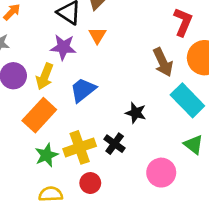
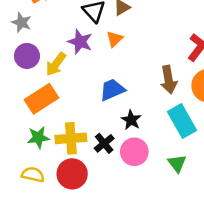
blue trapezoid: (83, 90) -> (112, 90), moved
pink circle: (161, 173) -> (134, 152), moved
red circle: (90, 183) -> (72, 174), size x1.5

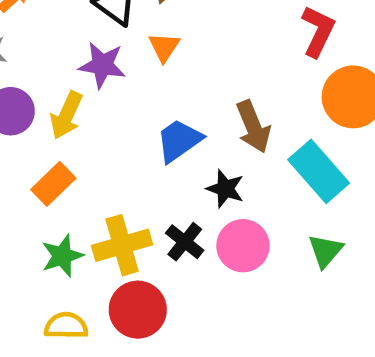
brown arrow: (169, 80) -> (253, 127), moved
orange rectangle: (41, 99) -> (53, 184), size x0.7
green triangle: (177, 163) -> (325, 251), turned 30

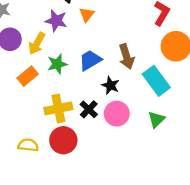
green star: (62, 256) -> (57, 64), moved

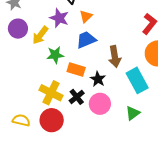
blue trapezoid: (90, 60) -> (86, 40), moved
orange rectangle: (28, 76) -> (76, 69), moved, turned 48
yellow cross: (58, 109) -> (51, 93), turned 30

